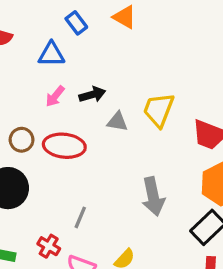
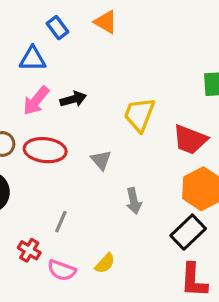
pink arrow: (55, 96) -> (36, 101), size x1.4
gray triangle: (117, 122) -> (101, 160), moved, turned 40
gray arrow: (153, 196) -> (134, 201), size x0.7

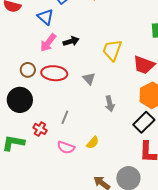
blue triangle: (33, 59) -> (45, 17), turned 42
red cross: (29, 250) -> (40, 129), moved

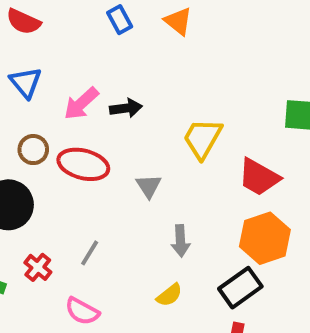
blue triangle: (45, 17) -> (26, 82), moved
yellow semicircle: (93, 143) -> (169, 295), moved

